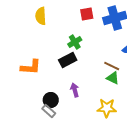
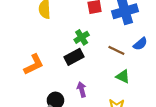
brown line: (112, 66) -> (116, 50), moved
orange L-shape: (31, 67) -> (34, 65), turned -30

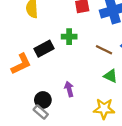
green cross: (82, 37) -> (69, 37), turned 32
black rectangle: (74, 57) -> (44, 49), moved

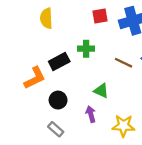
green triangle: (111, 76) -> (101, 91), moved
purple arrow: (69, 89) -> (91, 114), moved
black circle: (43, 100) -> (58, 100), moved

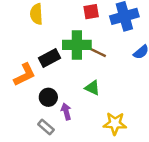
green cross: (86, 49) -> (77, 45), size x1.6
brown line: (123, 63) -> (97, 52), moved
purple arrow: (91, 114) -> (66, 112), moved

